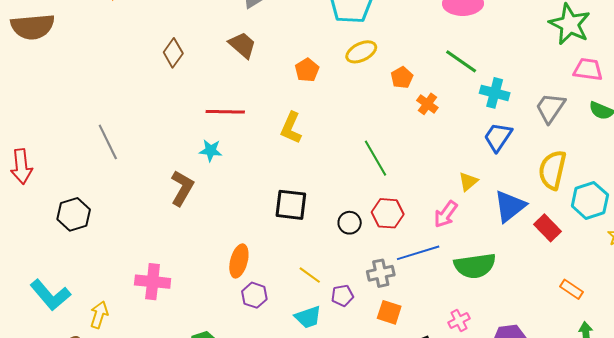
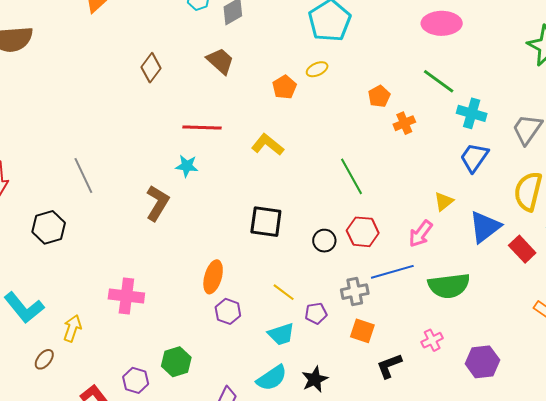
yellow ellipse: (361, 52) -> (317, 69), moved, size x0.7
orange cross: (427, 104) -> (404, 123), turned 30
yellow L-shape: (291, 128) -> (267, 145), turned 104
gray line: (108, 142) -> (83, 176), moved

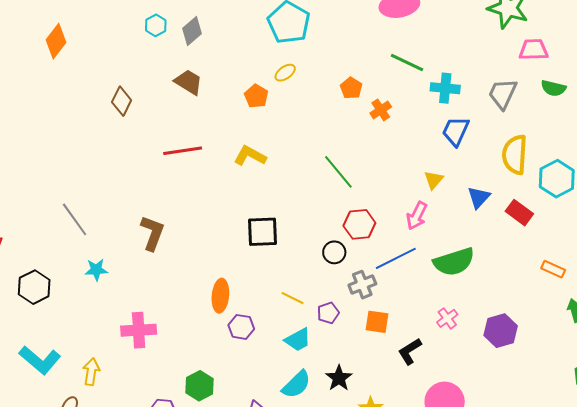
cyan star: (187, 166) -> (96, 270), moved
black hexagon: (49, 227) -> (34, 287), moved
blue triangle: (485, 227) -> (479, 197), size x0.7
black circle: (324, 241) -> (334, 252), moved

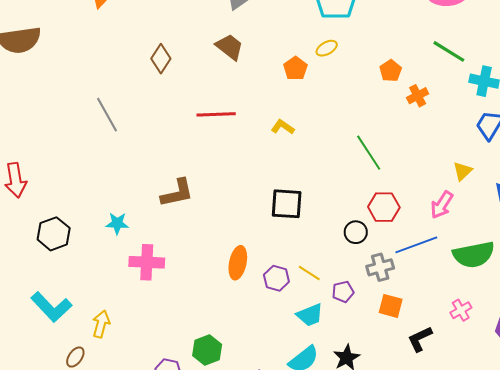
yellow L-shape: (250, 156) -> (283, 127), size x0.7
gray line: (75, 219) -> (107, 115), moved
brown L-shape: (152, 233) -> (177, 193), turned 51
purple hexagon: (241, 327) -> (276, 278), moved
pink cross: (139, 330) -> (147, 262), moved

